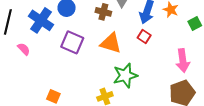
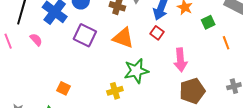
pink arrow: (183, 61) -> (180, 60), moved

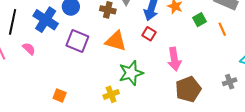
orange line: (226, 43) -> (222, 29), moved

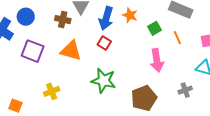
pink arrow: (174, 59) -> (157, 60), moved
green star: (131, 73) -> (103, 81), moved, turned 30
yellow cross: (111, 94) -> (52, 91), moved

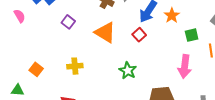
purple square: (33, 51) -> (68, 22), size x0.6
green star: (103, 81) -> (128, 71), size x0.7

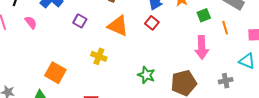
yellow cross: (75, 66) -> (99, 56), moved, turned 35
orange square: (36, 69) -> (55, 73), size x1.5
green star: (128, 71) -> (146, 75), moved

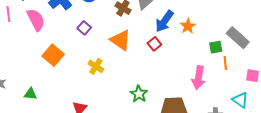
green square: (204, 15) -> (216, 47), moved
pink semicircle: (31, 22) -> (36, 20), size x1.6
orange square: (55, 73) -> (53, 55), moved

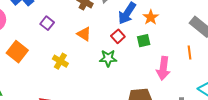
orange triangle: (121, 40) -> (84, 34), size x0.7
green square: (216, 47) -> (144, 41), moved
green star: (139, 94) -> (108, 58), moved, turned -30

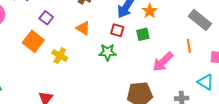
red square: (118, 36) -> (117, 30), turned -32
orange square: (17, 52) -> (33, 41), moved
pink arrow: (163, 68) -> (163, 62), turned 40

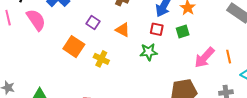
purple square: (46, 18) -> (93, 22), moved
orange line: (189, 46) -> (229, 57), moved

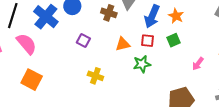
orange triangle: (123, 30) -> (123, 44), moved, turned -35
orange square: (74, 47) -> (32, 80), moved
pink arrow: (204, 58) -> (198, 64), size x0.6

